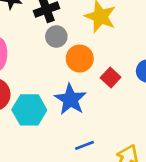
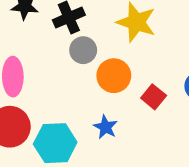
blue star: (70, 99) -> (105, 127), size x0.6

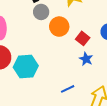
blue star: (105, 127) -> (86, 59), moved

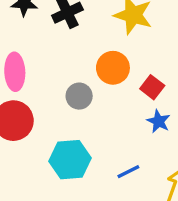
gray circle: (41, 12) -> (79, 96), moved
cyan hexagon: (26, 66) -> (70, 160), moved

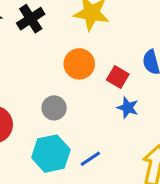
gray circle: (79, 96) -> (54, 108), moved
blue line: (128, 172) -> (90, 159), moved

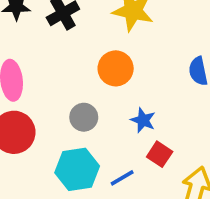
red square: (118, 77) -> (160, 154), moved
blue star: (128, 108) -> (143, 120), moved

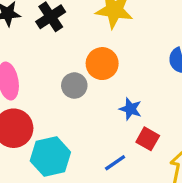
gray circle: (84, 117) -> (74, 86), moved
cyan hexagon: (77, 169) -> (50, 157), moved

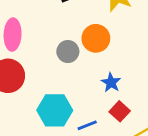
cyan hexagon: (50, 157) -> (55, 110), moved

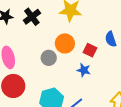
red square: (120, 111) -> (90, 50), moved

